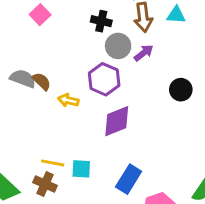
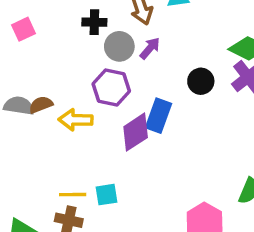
pink square: (40, 15) -> (24, 29), turned 30
brown semicircle: (42, 81) -> (41, 105), turned -54
yellow arrow: (68, 100) -> (76, 120), size x1.4
blue rectangle: (129, 179) -> (158, 116), moved

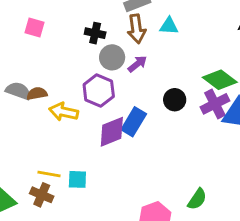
pink square: (24, 29) -> (35, 28), turned 30

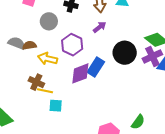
gray circle: (112, 57) -> (49, 21), moved
black circle: (175, 100) -> (125, 53), size x1.5
yellow line: (49, 174) -> (45, 91), moved
brown cross: (42, 195) -> (36, 82), moved

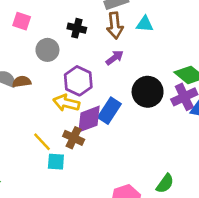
yellow arrow: (47, 59) -> (66, 103), moved
brown cross: (36, 82) -> (74, 138), moved
yellow line: (45, 91) -> (42, 142), turned 35

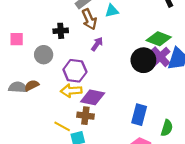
black circle: (148, 92) -> (143, 60), moved
blue rectangle: (109, 111) -> (139, 115), moved
purple diamond: (89, 119) -> (93, 97), turned 50

